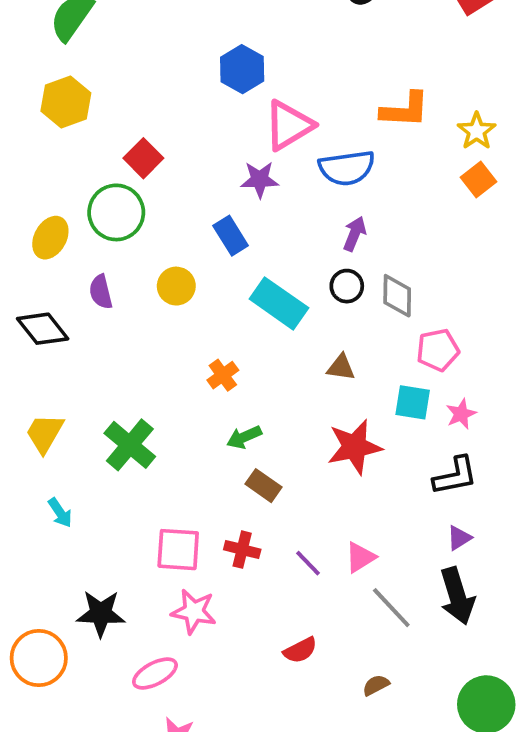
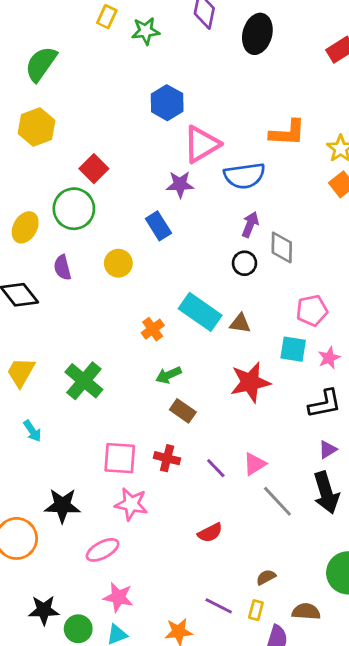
gray diamond: (397, 296) -> (282, 247), moved
cyan rectangle: (279, 303) -> (200, 312), moved
brown semicircle: (376, 685) -> (266, 577), moved

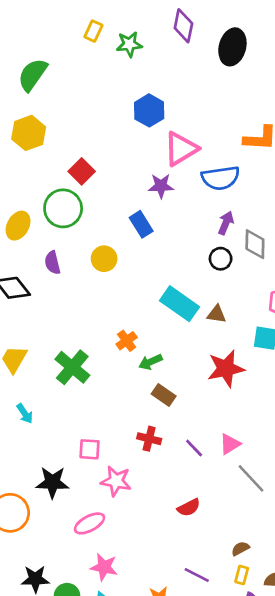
orange cross: (153, 329) -> (127, 341), moved
pink square: (120, 458) -> (90, 449), moved, size x0.7
yellow rectangle: (256, 610) -> (242, 575), moved

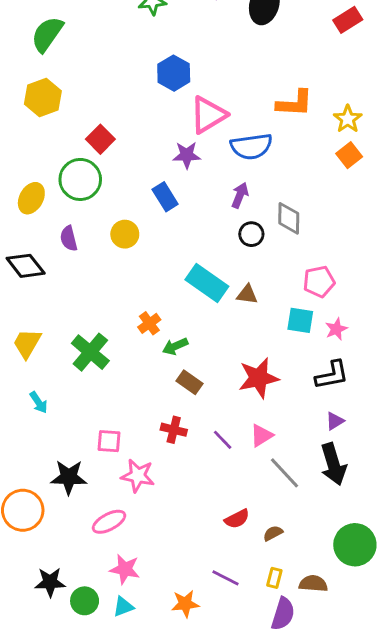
purple arrow: (226, 223) -> (240, 195), moved
red star: (226, 369) -> (259, 378), moved
red semicircle: (189, 508) -> (237, 519), moved
brown semicircle: (240, 549) -> (273, 533), moved

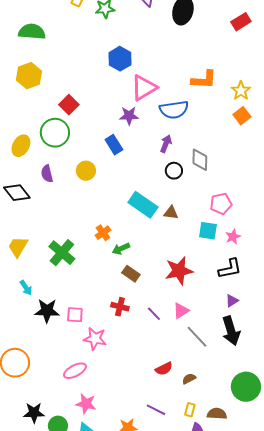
green semicircle: (47, 34) -> (32, 32), turned 60
black star: (69, 477) -> (47, 311), moved

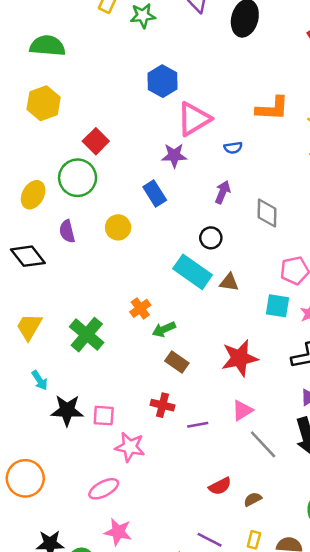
blue semicircle: (174, 110) -> (233, 148), size x0.5
black circle: (174, 171) -> (211, 238), moved
purple line: (154, 314) -> (198, 425), moved, turned -56

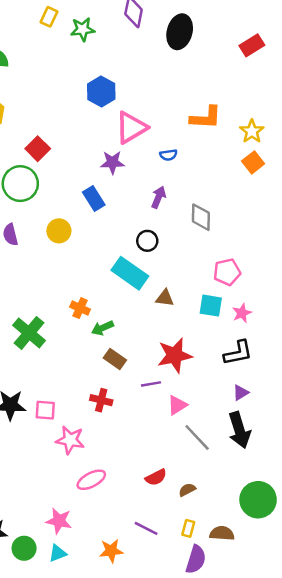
brown triangle: (229, 282) -> (165, 298), moved
orange cross: (140, 308) -> (80, 308), turned -30
purple line: (198, 425) -> (151, 384), moved
pink ellipse: (104, 489) -> (91, 480), moved

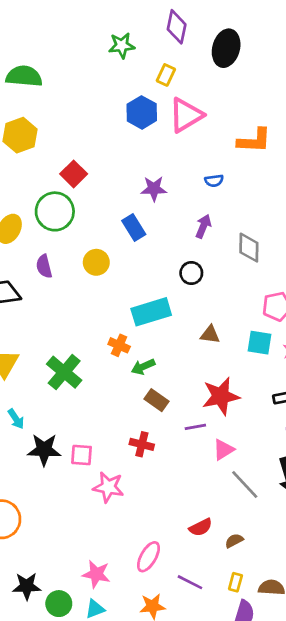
yellow rectangle: (49, 17) -> (166, 75), moved
pink triangle: (131, 128) -> (186, 115), moved
cyan rectangle: (130, 273) -> (151, 312), moved, turned -52
pink ellipse: (91, 480) -> (148, 557), moved, turned -32

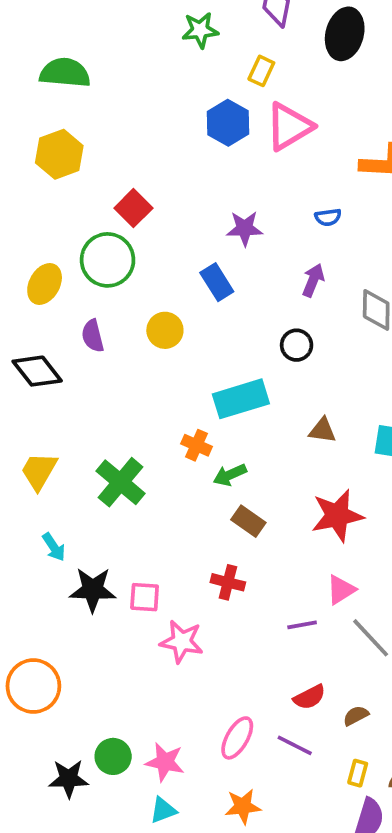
purple line: (195, 427) -> (302, 625), moved
purple line: (190, 582) -> (295, 745), moved
green circle: (59, 604) -> (113, 756), moved

